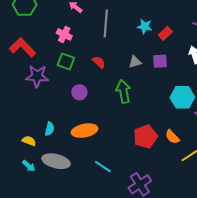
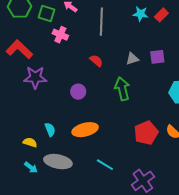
cyan star: (145, 26) -> (140, 14), moved
red rectangle: (165, 33) -> (161, 15), moved
green square: (66, 62) -> (46, 13), moved
cyan semicircle: (50, 129) -> (50, 130), turned -32

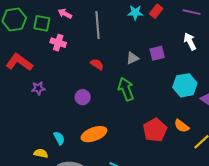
purple star: (35, 77) -> (38, 88), size x0.6

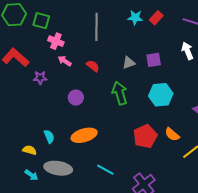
pink arrow: (65, 14) -> (65, 61), moved
cyan hexagon: (185, 85) -> (161, 95), moved
purple star: (38, 88) -> (40, 78), moved

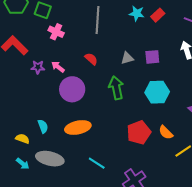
pink arrow: (65, 61) -> (58, 67), moved
purple circle: (76, 98) -> (72, 89), size x1.6

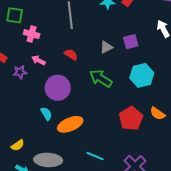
pink arrow: (58, 67) -> (38, 60), moved
green arrow: (116, 88) -> (101, 78), turned -35
cyan semicircle: (43, 126) -> (46, 114), moved
yellow semicircle: (23, 139) -> (18, 145), turned 136

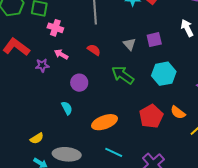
gray triangle: (106, 47) -> (129, 44), turned -48
purple circle: (58, 88) -> (79, 83), size x0.7
orange ellipse: (70, 124) -> (105, 122), moved

